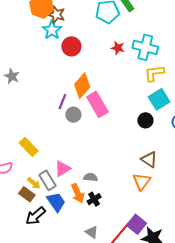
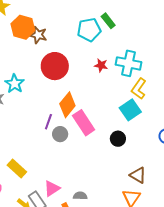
cyan star: (52, 30) -> (15, 84), moved
red circle: (71, 46) -> (55, 66), size x1.4
yellow L-shape: (154, 73) -> (139, 89), turned -45
cyan square: (159, 99) -> (130, 110), moved
black circle: (145, 120) -> (118, 139), moved

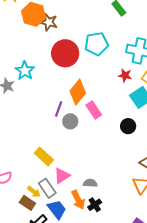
cyan pentagon: (89, 30) -> (96, 44), moved
red star: (101, 65) -> (125, 75), moved
pink rectangle: (84, 123) -> (94, 110), size x0.7
yellow rectangle: (17, 168) -> (44, 157), moved

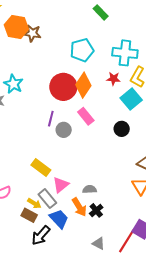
red circle: (65, 53) -> (63, 87), moved
orange diamond: (78, 92) -> (83, 85), moved

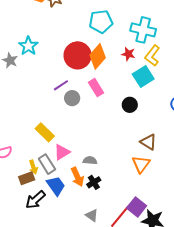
purple line: (51, 119) -> (61, 85), turned 35
yellow arrow: (34, 203) -> (33, 167), turned 32
brown rectangle: (29, 215) -> (27, 178), turned -56

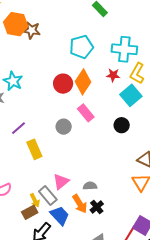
red circle: (78, 55) -> (63, 84), size x0.7
purple line: (61, 85) -> (19, 128), moved
yellow rectangle: (45, 132) -> (34, 149), moved, turned 30

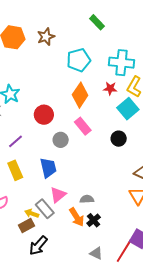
brown star: (32, 30) -> (46, 37), moved, turned -30
red circle: (63, 84) -> (44, 115), moved
yellow rectangle: (34, 149) -> (15, 170), moved
yellow arrow: (35, 200) -> (32, 213), turned 136
blue trapezoid: (60, 216) -> (48, 168), moved, turned 30

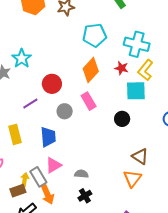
cyan square: (128, 109) -> (136, 91), turned 30
purple line: (16, 141) -> (30, 104), moved
yellow arrow: (32, 213) -> (25, 180), turned 72
orange arrow: (77, 217) -> (48, 195), moved

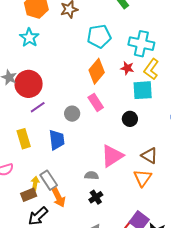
cyan star: (22, 58) -> (29, 38), moved
red circle: (52, 84) -> (29, 84), moved, size x1.4
pink triangle: (53, 165) -> (112, 156), moved, size x1.4

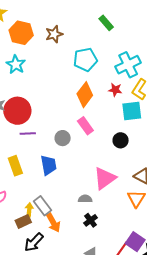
cyan cross: (141, 44) -> (128, 65), turned -35
purple line: (38, 107) -> (28, 134), turned 35

